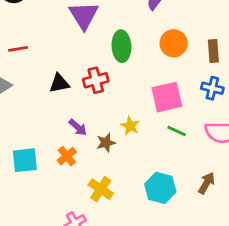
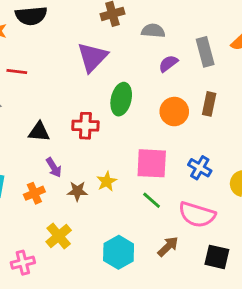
brown rectangle: (213, 51) -> (209, 104), moved
black triangle: (59, 83) -> (39, 132), moved
brown arrow: (207, 183) -> (168, 246), moved

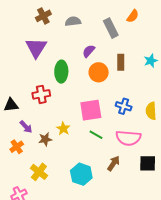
purple semicircle: (168, 64) -> (89, 51), moved

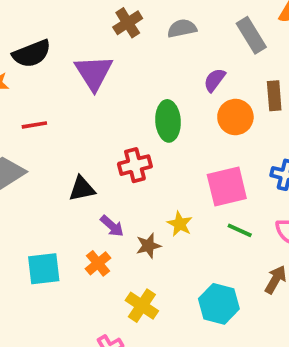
purple triangle: (36, 48) -> (94, 73), moved

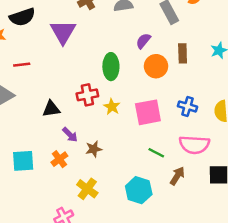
yellow star: (180, 224) -> (112, 107), moved
green line: (240, 230) -> (156, 153), moved

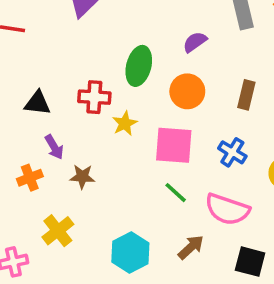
brown rectangle: (183, 53) -> (246, 95), moved
orange circle: (156, 66) -> (187, 91), moved
green line: (156, 153) -> (176, 193), moved

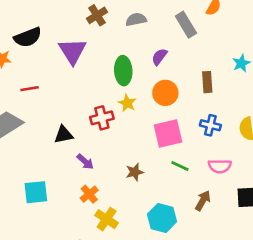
green ellipse: (139, 66) -> (123, 71), moved
yellow star: (125, 123) -> (127, 103), moved
brown star: (82, 177) -> (135, 172), moved
orange cross: (30, 178) -> (89, 194), moved
pink semicircle: (227, 209) -> (220, 166), size x0.7

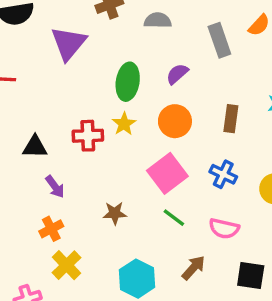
pink square: (168, 134) -> (167, 173), turned -36

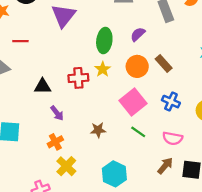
brown rectangle: (231, 119) -> (164, 63), moved, turned -48
brown arrow: (193, 268) -> (165, 166), moved

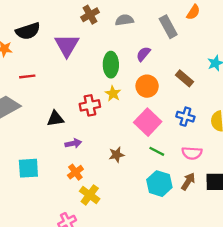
brown rectangle: (164, 63) -> (185, 78), moved
purple arrow: (57, 113) -> (73, 143), turned -56
cyan hexagon: (114, 174) -> (159, 184), moved

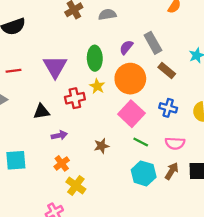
gray rectangle: (168, 27) -> (153, 43), moved
purple triangle: (67, 45) -> (55, 67), moved
orange circle: (147, 86) -> (130, 79), size x1.4

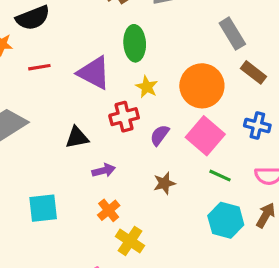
purple semicircle: (126, 47) -> (160, 135), moved
green ellipse: (95, 58) -> (135, 43), moved
purple triangle: (55, 67) -> (94, 73), turned -30
red line: (14, 71) -> (39, 67), moved
yellow star: (97, 86) -> (147, 87), moved

